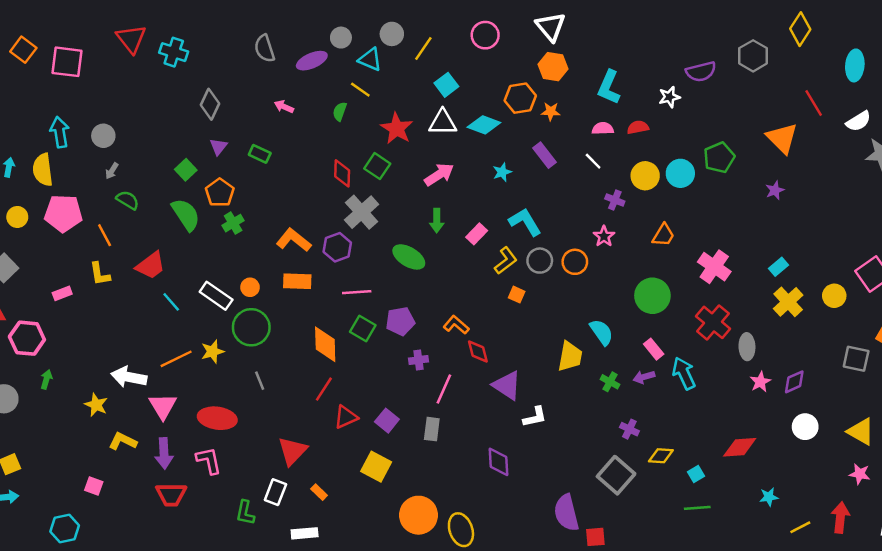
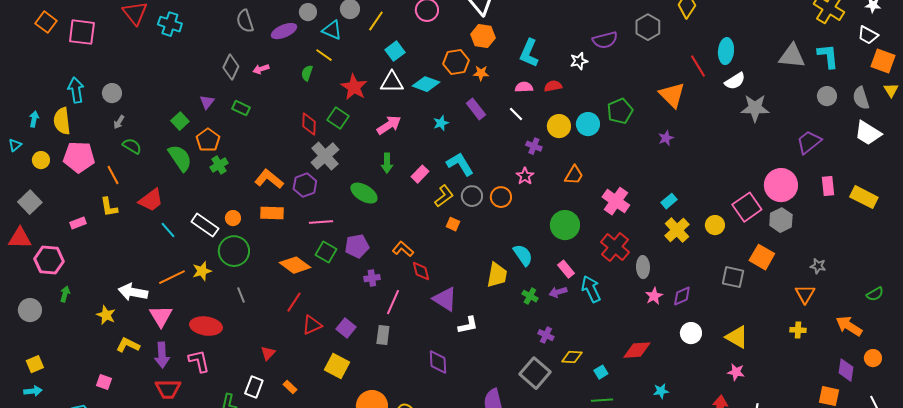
cyan ellipse: (855, 65) -> (726, 51), moved
gray diamond: (210, 104) -> (231, 67), moved
pink arrow: (284, 107) -> (261, 69), turned -42
orange diamond: (325, 344) -> (295, 265), turned -52
red triangle: (292, 451) -> (268, 353), size x0.6

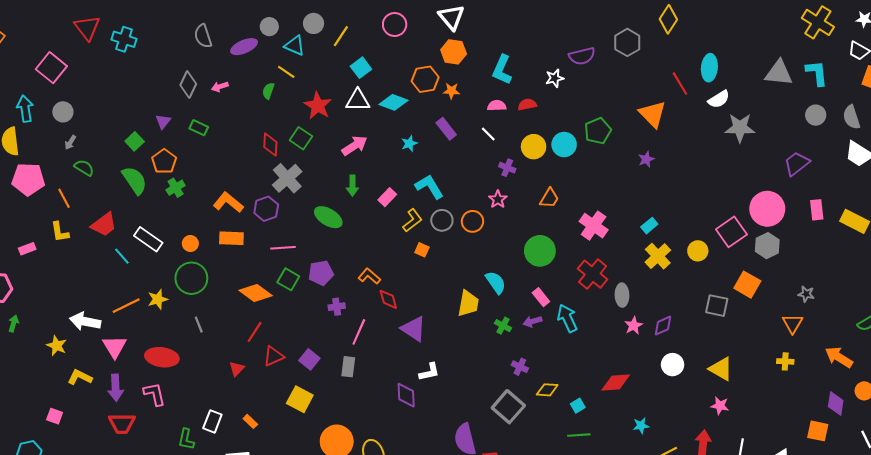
pink square: (82, 32) -> (51, 68), moved, turned 32
white rectangle: (205, 225) -> (148, 239), moved
white L-shape: (468, 325) -> (429, 372), moved
red triangle: (268, 353) -> (237, 369), moved

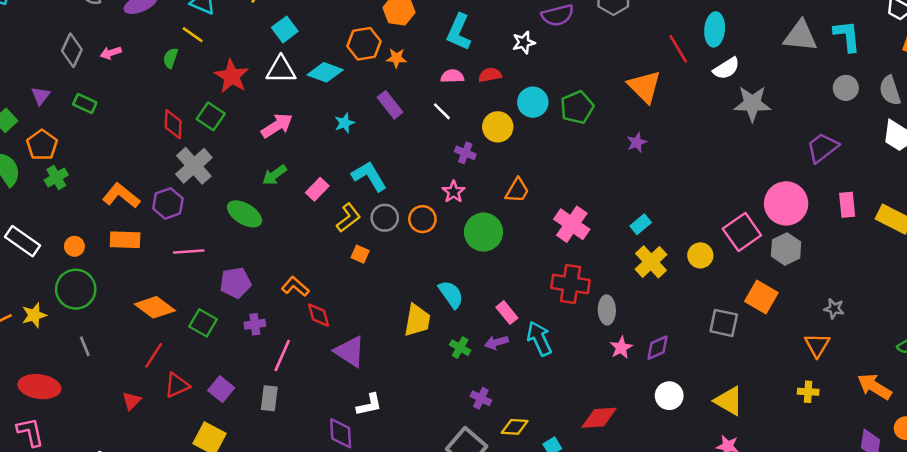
cyan circle: (564, 145) -> (533, 102), moved
green arrow: (352, 186) -> (274, 175), turned 54
green circle: (540, 251) -> (483, 232), moved
red cross: (593, 274) -> (570, 284), turned -32
green square: (288, 279) -> (203, 323), moved

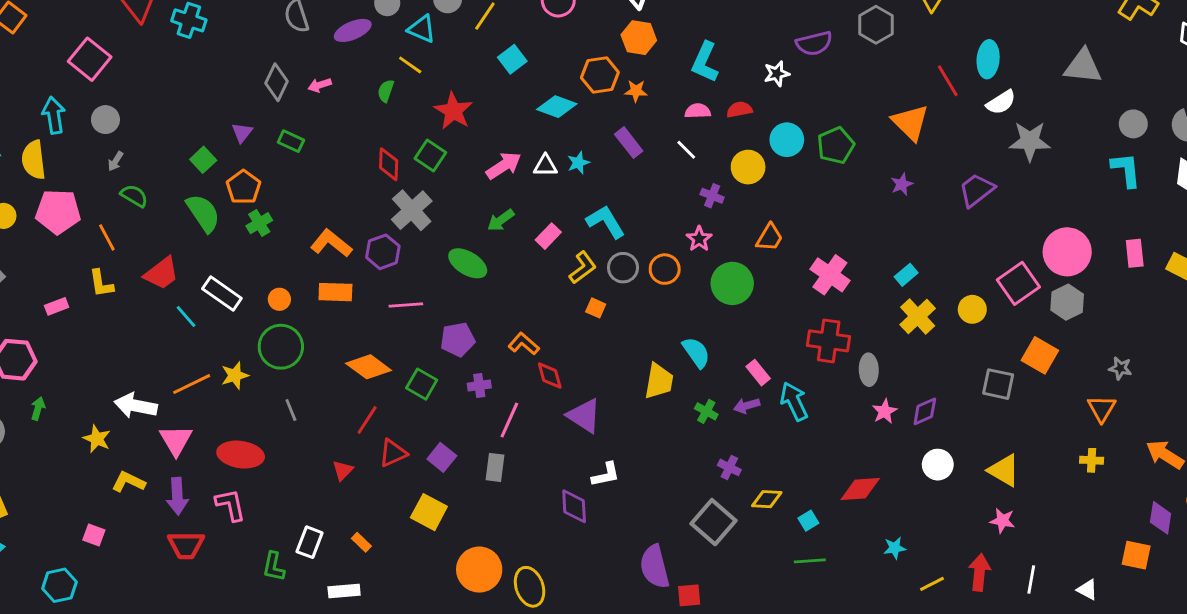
cyan L-shape: (847, 36) -> (1126, 170), moved
white triangle: (281, 70) -> (545, 166), moved, size x0.7
purple trapezoid: (822, 148) -> (977, 190), moved

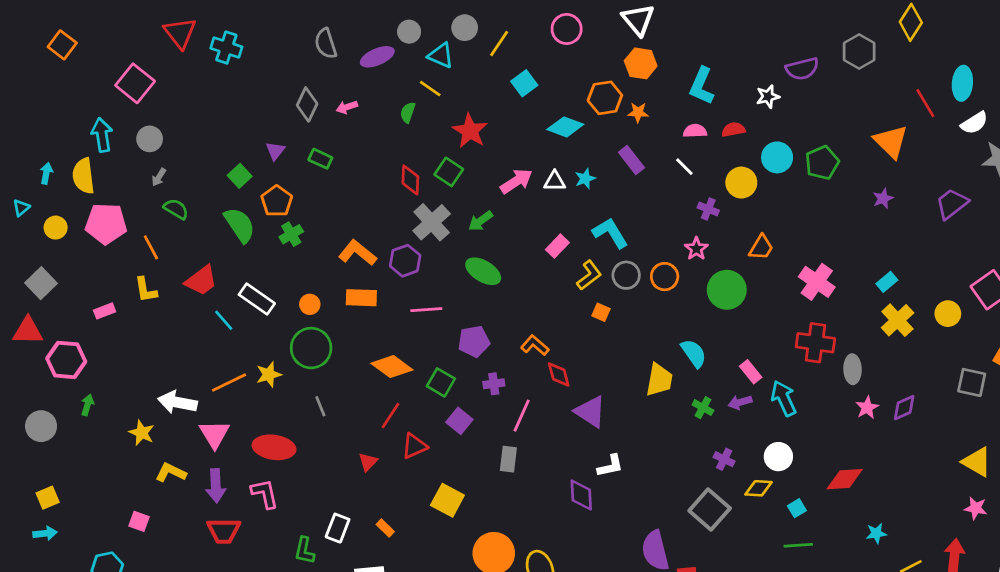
green arrow: (501, 220) -> (481, 221), moved
purple square: (442, 457) -> (459, 421), moved
white circle: (938, 465) -> (778, 457), moved

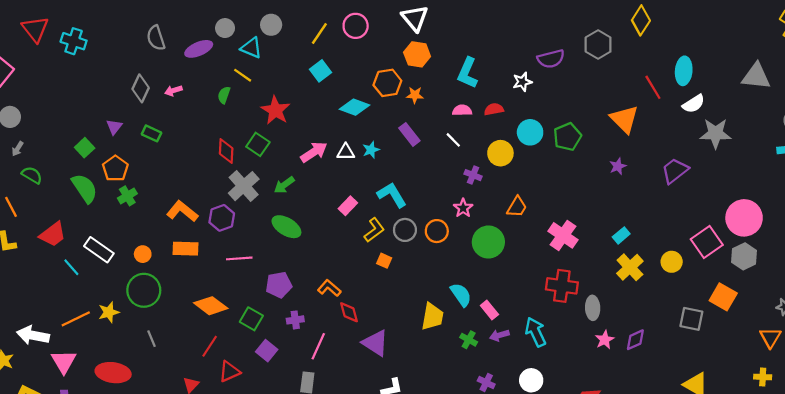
yellow line: (499, 44) -> (319, 34), moved
pink rectangle: (751, 372) -> (489, 310), moved

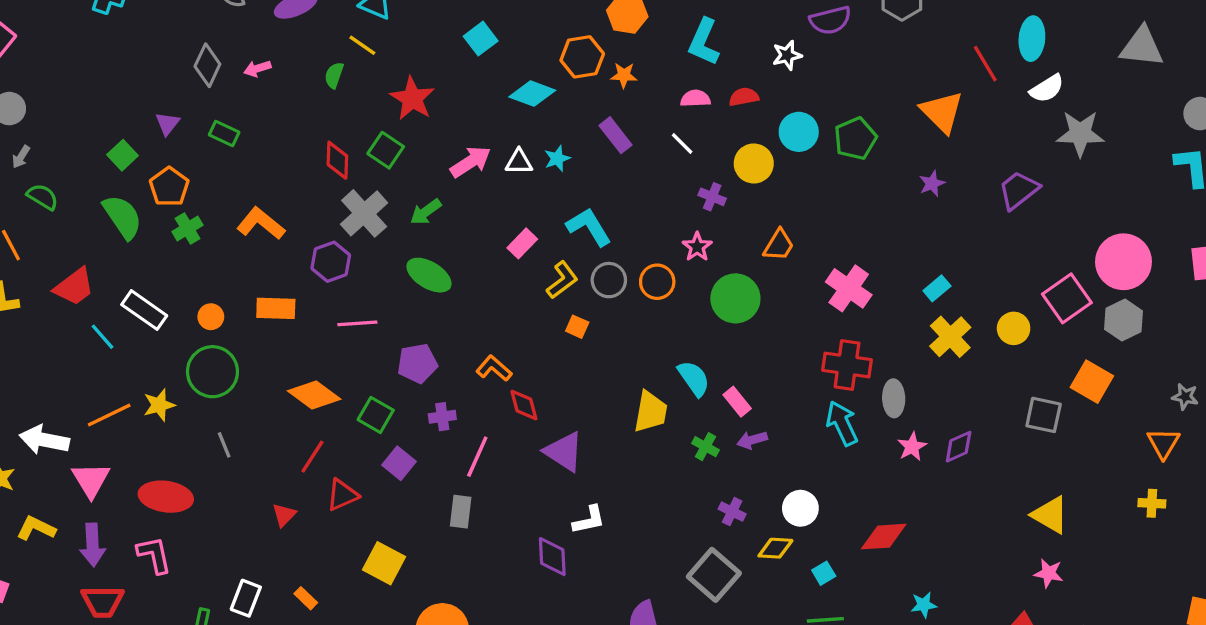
orange L-shape: (182, 211) -> (261, 223), moved
cyan arrow: (536, 332) -> (842, 423), moved

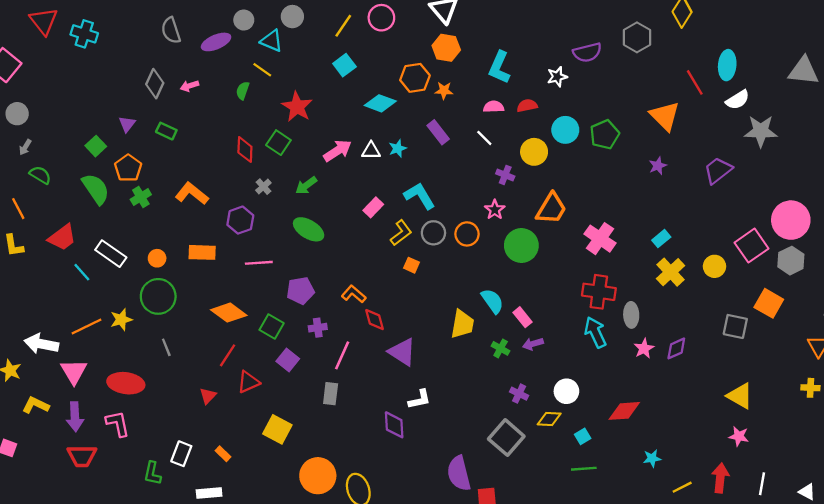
gray cross: (364, 213) -> (263, 187), size x0.5
orange trapezoid: (779, 245) -> (551, 209), size x1.4

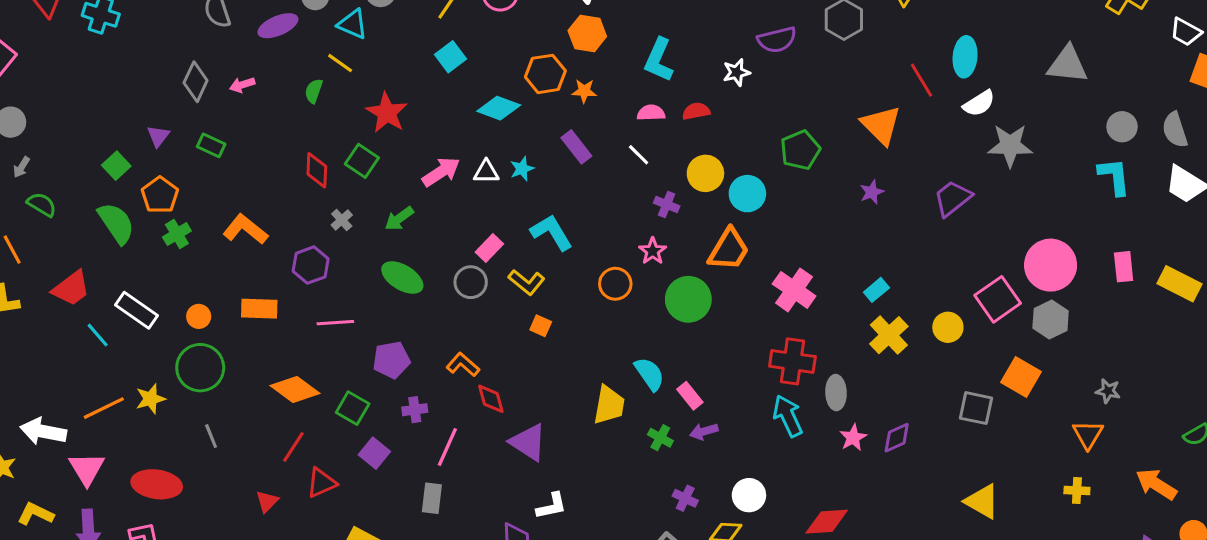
cyan circle: (565, 130) -> (747, 194), moved
yellow L-shape: (401, 233) -> (527, 282), turned 76
gray circle: (433, 233) -> (471, 282), moved

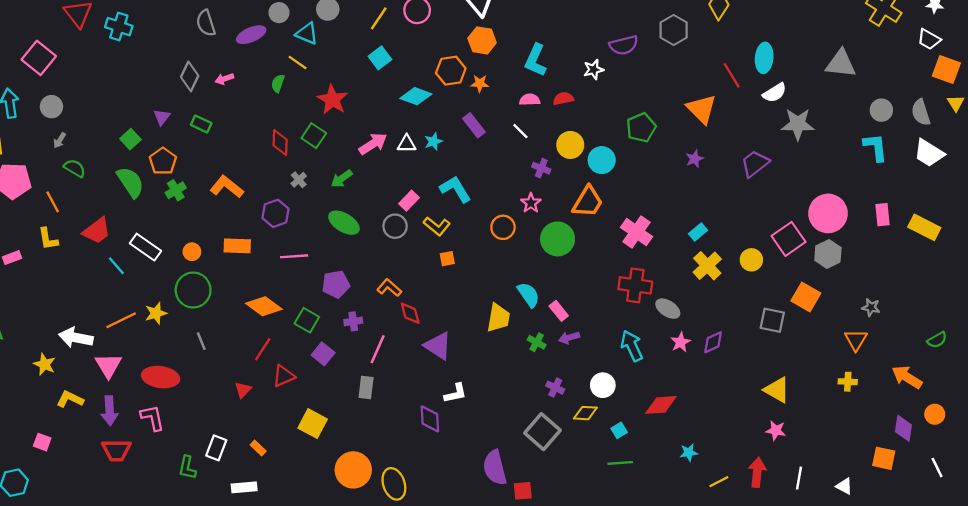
orange square: (541, 326) -> (447, 259), turned -35
gray ellipse: (836, 393) -> (668, 309), turned -55
cyan arrow: (788, 416) -> (632, 346), moved

